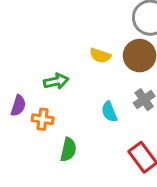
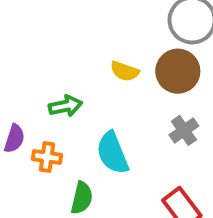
cyan semicircle: (109, 112) -> (112, 153), moved, size x1.5

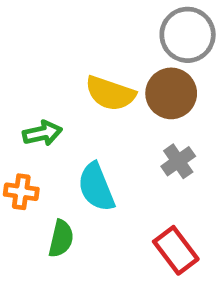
yellow semicircle: (125, 71) -> (110, 93), size x1.5

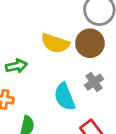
cyan semicircle: (96, 187) -> (65, 97), moved

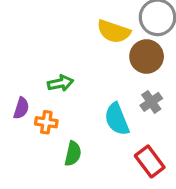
yellow semicircle: (55, 43) -> (114, 31), moved

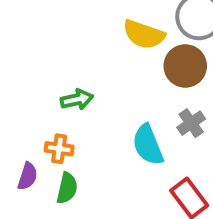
purple semicircle: (21, 108) -> (28, 176), moved
green semicircle: (73, 154) -> (67, 188), moved

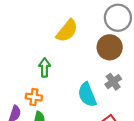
yellow semicircle: (144, 34) -> (67, 31), moved, turned -70
green arrow: (77, 99) -> (45, 67), turned -78

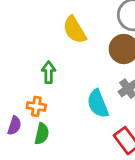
yellow semicircle: (67, 31) -> (75, 30), turned 110

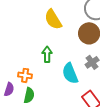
green arrow: (49, 72) -> (47, 54), moved

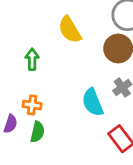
green arrow: (47, 54) -> (32, 59), moved

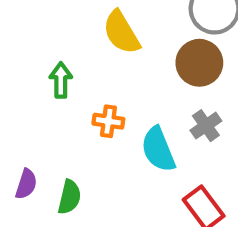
orange cross: (32, 105) -> (108, 121), moved

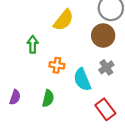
yellow semicircle: (121, 32) -> (63, 20), turned -110
green semicircle: (69, 197) -> (48, 98), moved

